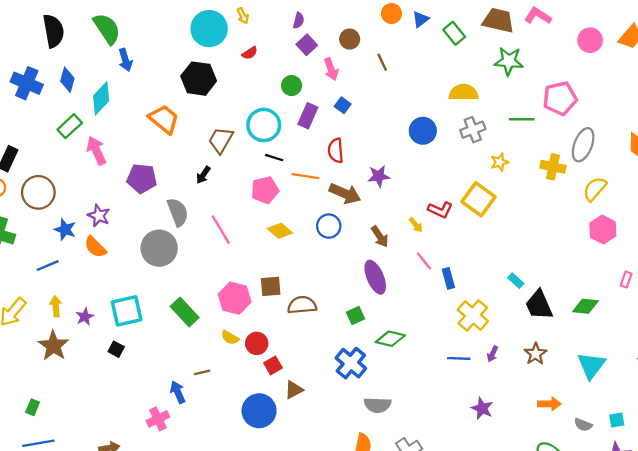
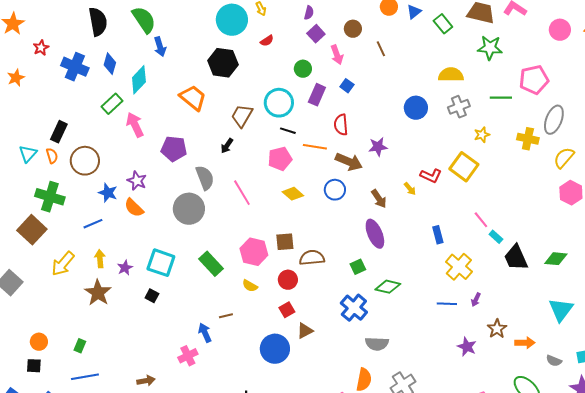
pink line: (424, 261) -> (481, 220), moved
cyan square: (127, 311) -> (161, 263), turned 32
red circle: (257, 343) -> (288, 280), moved
brown star: (535, 354) -> (497, 329), moved

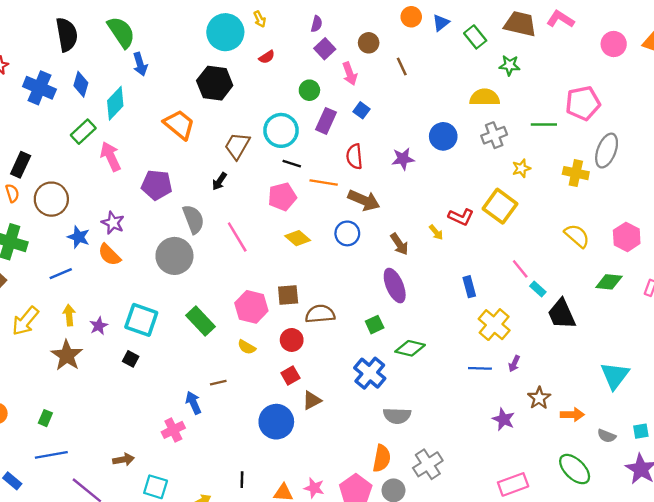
green star: (490, 48) -> (509, 65), moved, size x0.7
purple star: (378, 147) -> (403, 159), moved
yellow semicircle: (564, 158) -> (577, 236), moved, turned 90
green diamond: (556, 259) -> (609, 282), moved

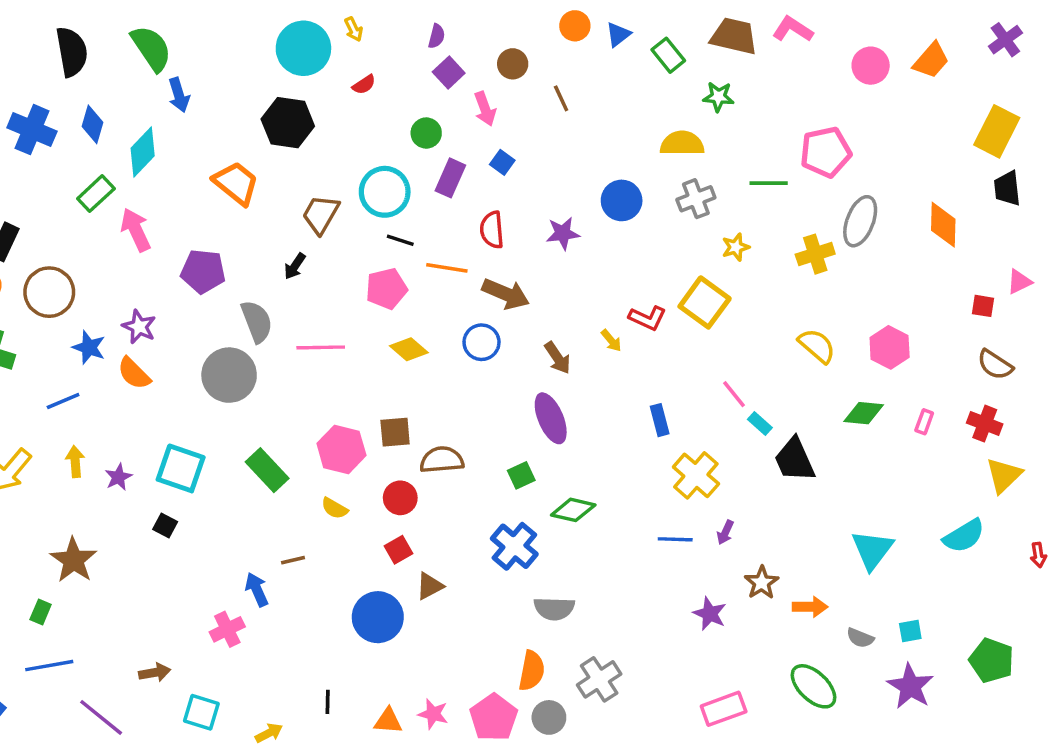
yellow cross: (576, 173) -> (815, 254), turned -30
pink line: (237, 237) -> (321, 347), turned -60
brown star: (67, 355) -> (73, 560), moved

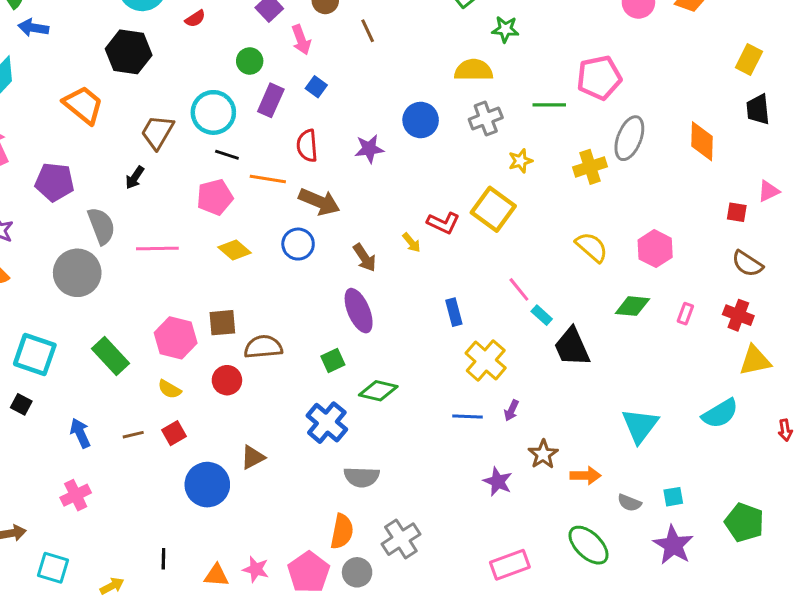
blue arrow: (179, 95) -> (33, 28), turned 116
yellow rectangle: (997, 131) -> (749, 59), size x0.7
yellow triangle: (1004, 475) -> (755, 361), turned 32
red square: (399, 550) -> (174, 433), moved
blue arrow: (257, 589) -> (80, 433), moved

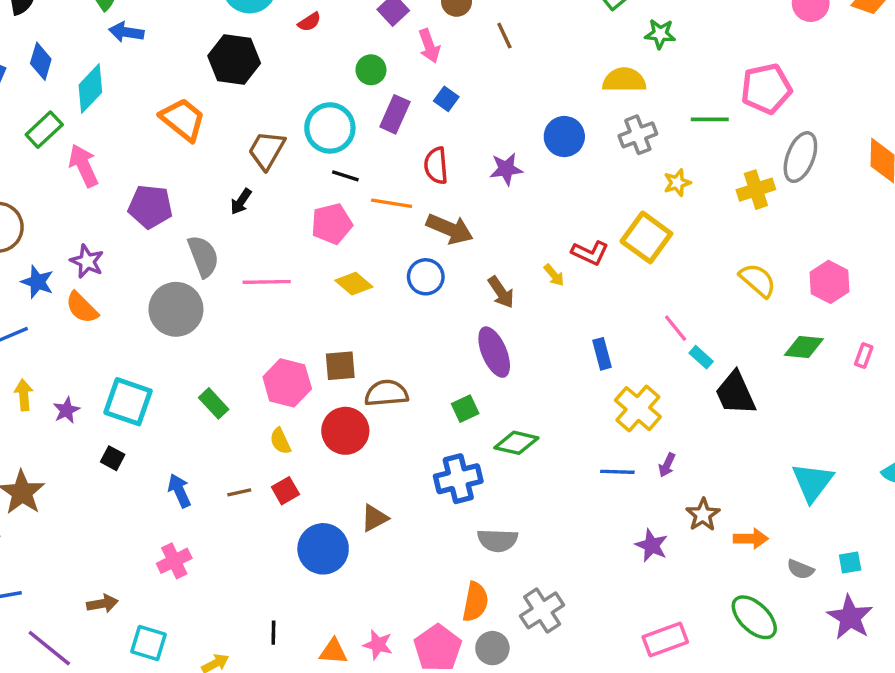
green rectangle: (110, 356) -> (214, 403), size x0.7
red circle: (227, 380) -> (345, 431), size x1.4
yellow semicircle: (169, 389) -> (280, 441), turned 35
blue cross: (327, 423) -> (458, 479), turned 36

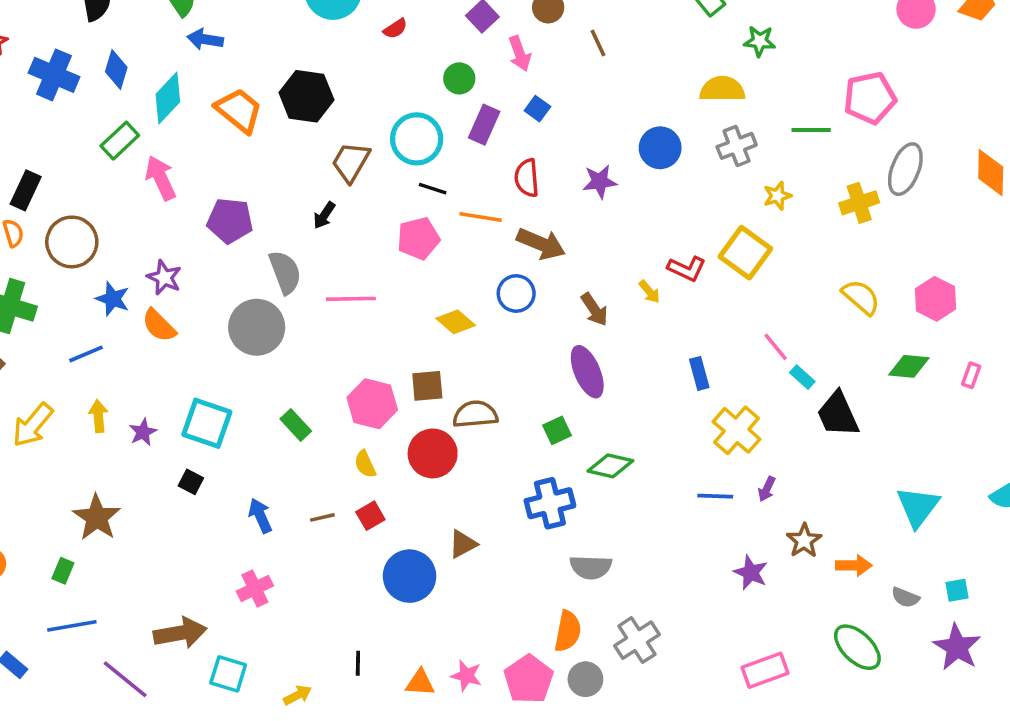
black hexagon: (234, 60) -> (306, 96), moved
orange trapezoid: (183, 119) -> (239, 110), moved
yellow diamond: (354, 284) -> (456, 322), moved
brown arrow: (102, 604) -> (180, 633), size x1.6

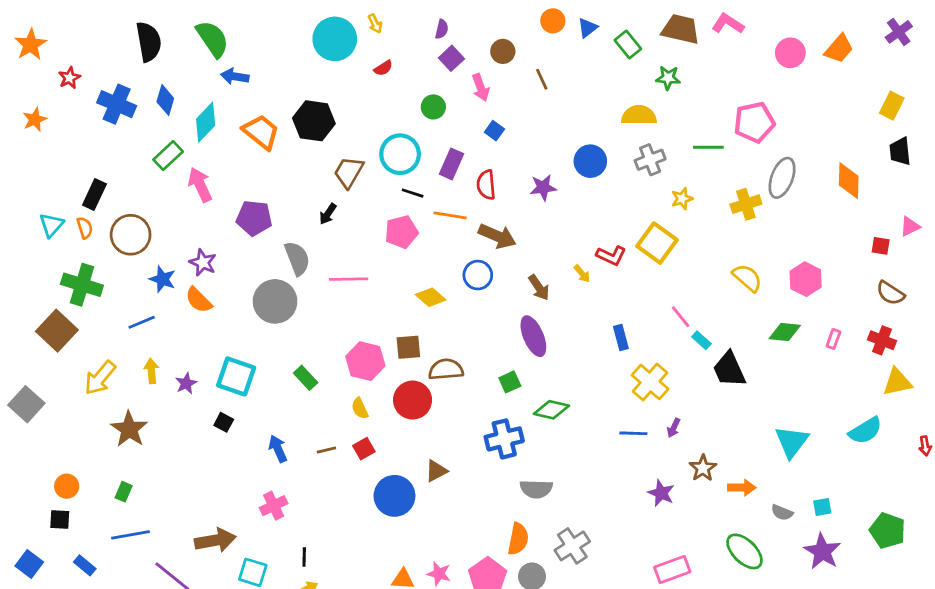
purple rectangle: (484, 125) -> (451, 164), moved
brown star: (97, 517) -> (129, 429), moved
black line: (358, 663) -> (304, 557), moved

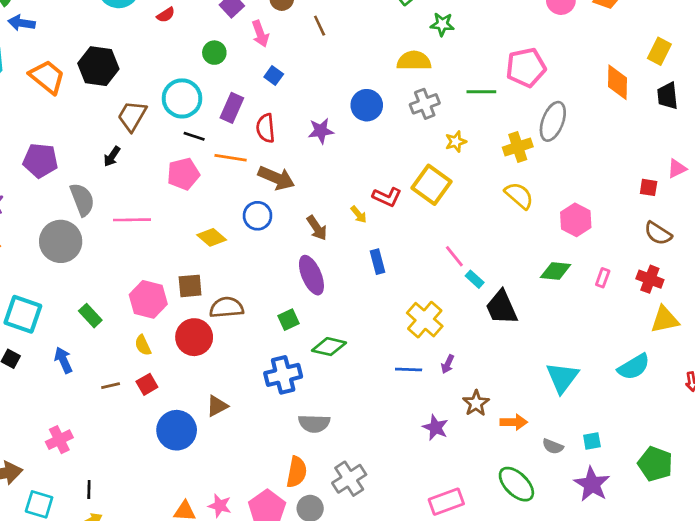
orange diamond: (849, 181) -> (618, 82), moved
yellow semicircle: (747, 278) -> (519, 196), moved
blue rectangle: (621, 338) -> (378, 262), moved
blue arrow: (278, 449) -> (63, 360), moved

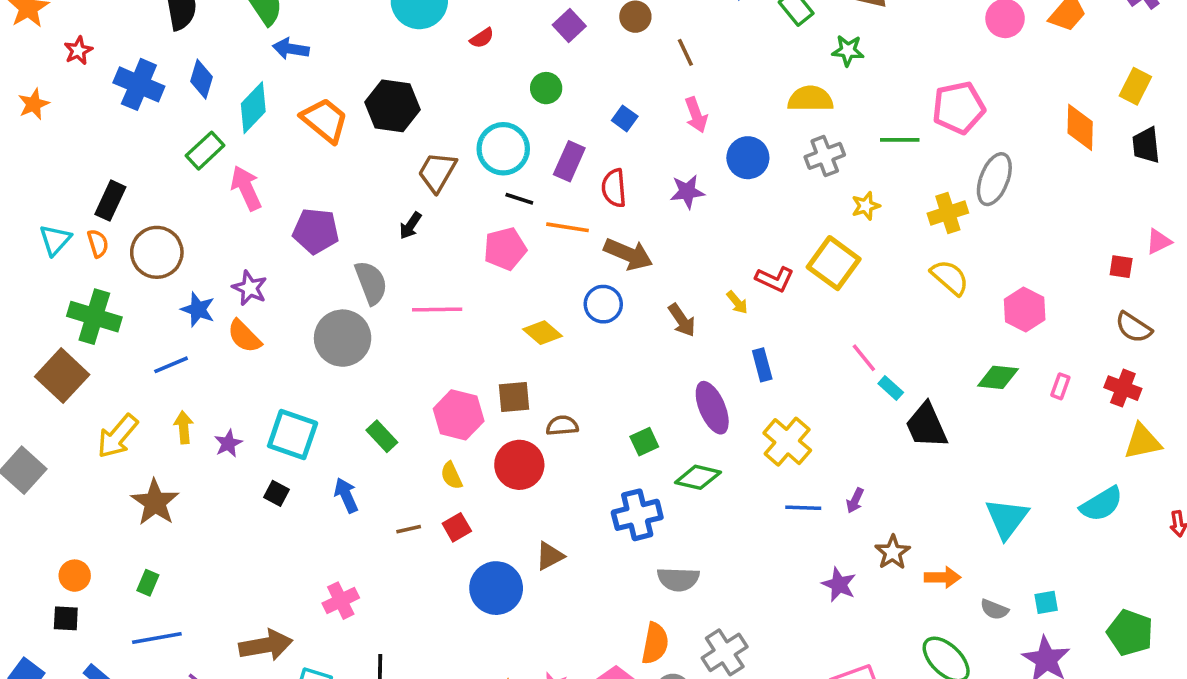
pink arrow: (260, 34) -> (696, 115), moved
purple ellipse: (311, 275) -> (712, 408), moved
brown semicircle: (226, 307) -> (562, 426), size x0.7
yellow cross: (425, 320) -> (787, 442), moved

